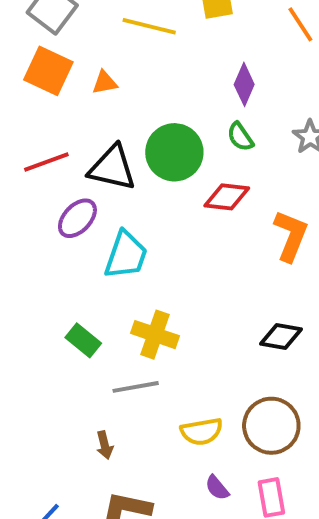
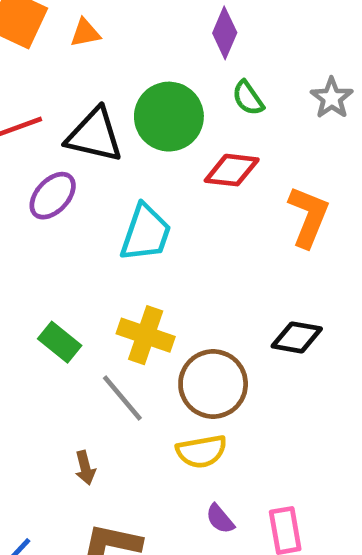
purple diamond: (244, 84) -> (225, 33), moved
cyan trapezoid: (126, 255) -> (146, 233), moved
gray line: (136, 387) -> (122, 398), turned 60
brown circle: (271, 426) -> (213, 384), moved

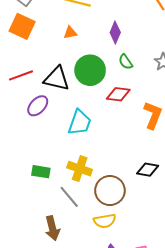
orange triangle: (85, 33) -> (70, 33), moved
green rectangle: (60, 342) -> (41, 172), turned -30
brown arrow: (85, 468) -> (52, 228), size x1.6

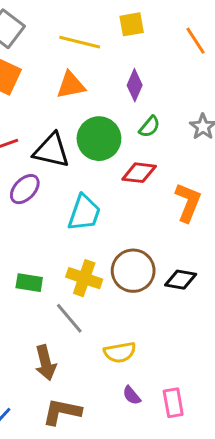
orange triangle: (70, 33) -> (71, 85), size x1.5
green semicircle: (126, 62) -> (149, 127), turned -105
brown circle: (110, 191) -> (133, 271), moved

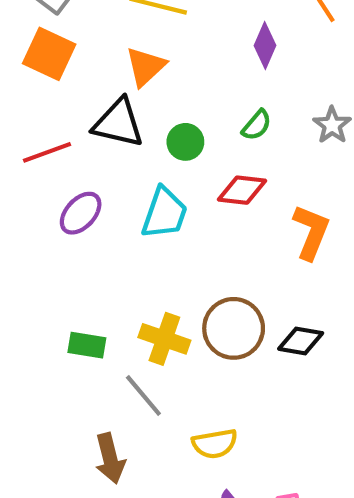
orange triangle: (71, 85) -> (146, 66), turned -32
purple diamond: (135, 85) -> (265, 45), moved
green circle: (99, 139) -> (185, 142), size x0.6
black triangle: (51, 150) -> (118, 123), moved
cyan trapezoid: (84, 213) -> (164, 213), moved

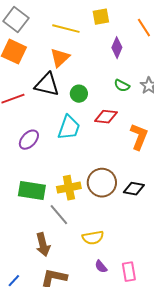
green semicircle: (257, 125) -> (122, 86), moved, turned 77
purple ellipse: (81, 213) -> (29, 140), moved
yellow cross: (164, 339) -> (69, 188), turned -30
green rectangle: (87, 345) -> (32, 191), size x1.5

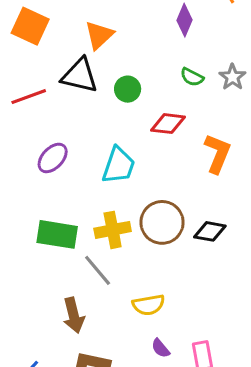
cyan trapezoid: (69, 128) -> (119, 165), moved

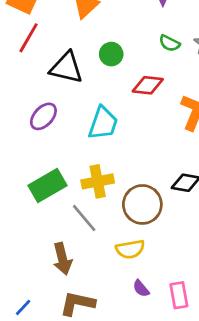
black triangle: (80, 76) -> (66, 68), moved
red line: (29, 97) -> (29, 38), moved, turned -40
brown circle: (162, 222) -> (142, 204), moved
green rectangle: (57, 234) -> (48, 185), turned -39

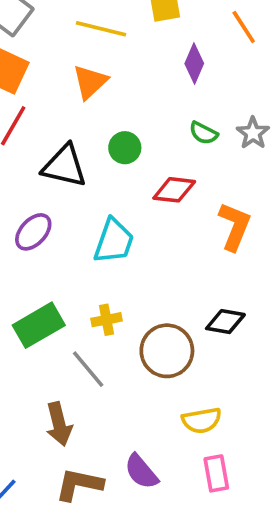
yellow cross: (98, 181) -> (106, 320), size x0.7
yellow semicircle: (130, 249) -> (202, 420), moved
purple semicircle: (141, 288) -> (141, 472), moved, size x1.5

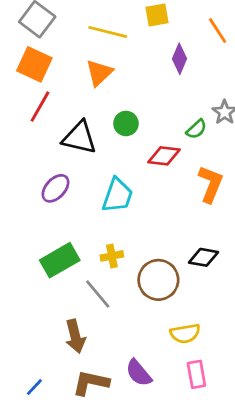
green semicircle: (203, 133) -> (196, 129), moved, turned -70

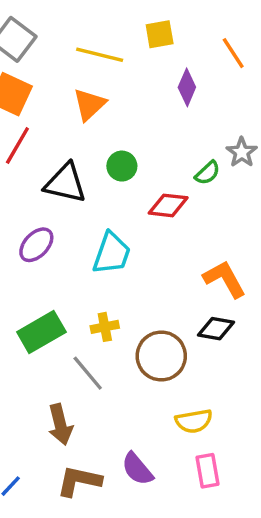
orange L-shape: (211, 184) -> (225, 279), moved, turned -51

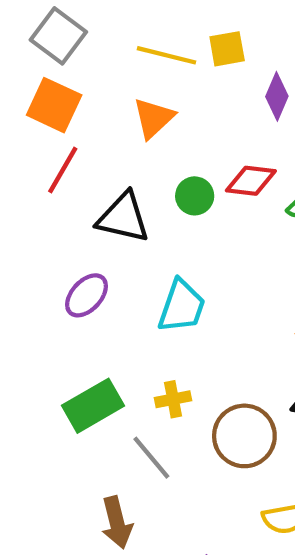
yellow square: (160, 34) -> (227, 49), moved
red diamond: (168, 205) -> (251, 181), moved

